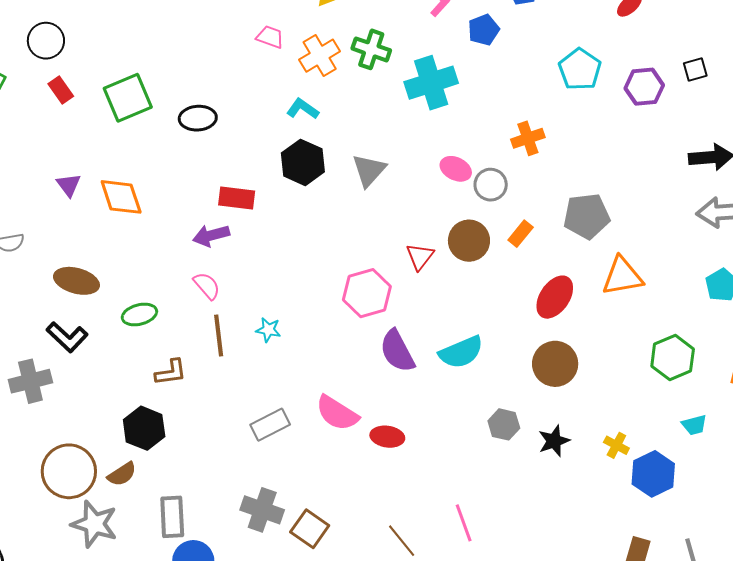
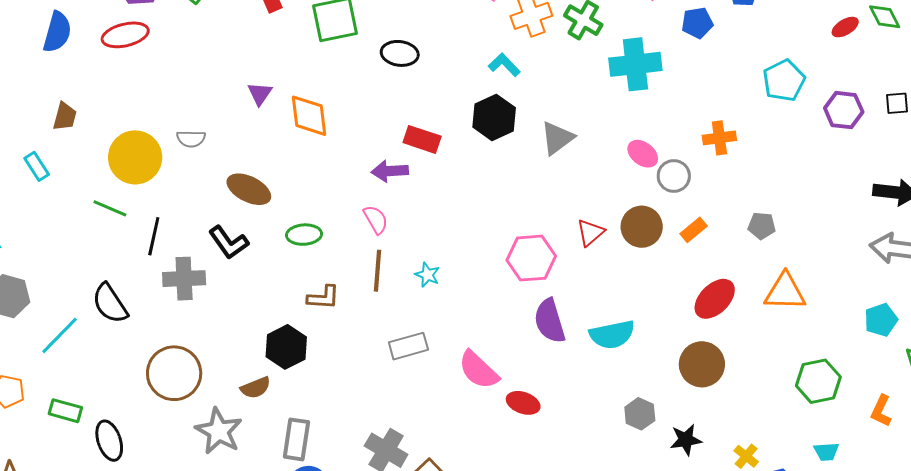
gray pentagon: (587, 216) -> (762, 226), size x0.6
gray rectangle: (270, 425) -> (408, 346), moved
brown circle: (69, 471) -> (174, 373), moved

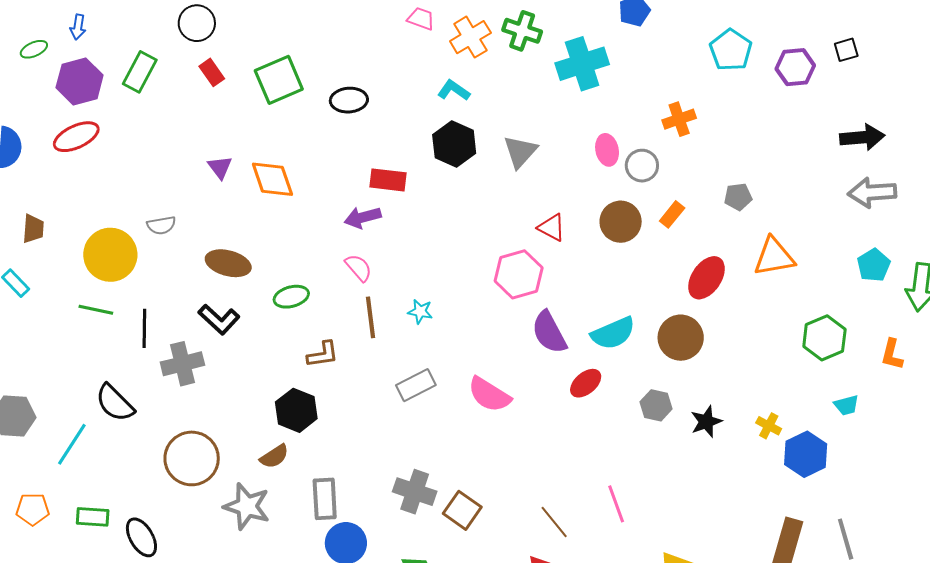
pink ellipse: (643, 154) -> (607, 150), turned 52
red triangle: (590, 233) -> (552, 228), moved, turned -40
brown circle: (702, 364) -> (681, 338), moved
red ellipse: (523, 403) -> (586, 383), moved, turned -48

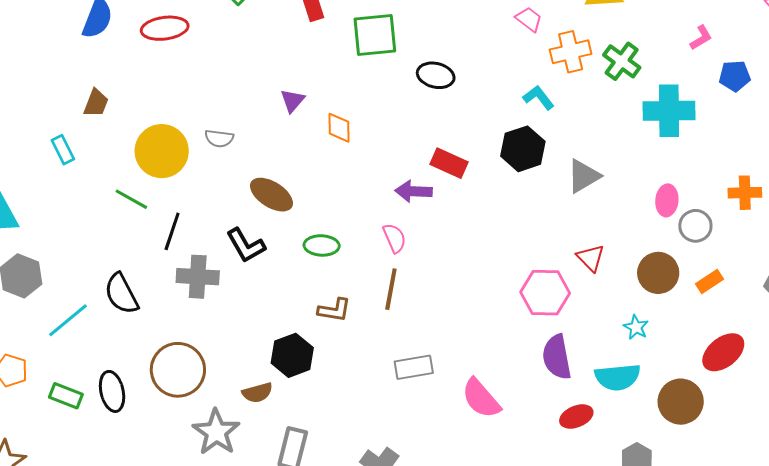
orange diamond: (272, 179) -> (339, 128), size x0.7
cyan star: (420, 311) -> (636, 327), moved
black ellipse: (141, 537) -> (112, 391), moved

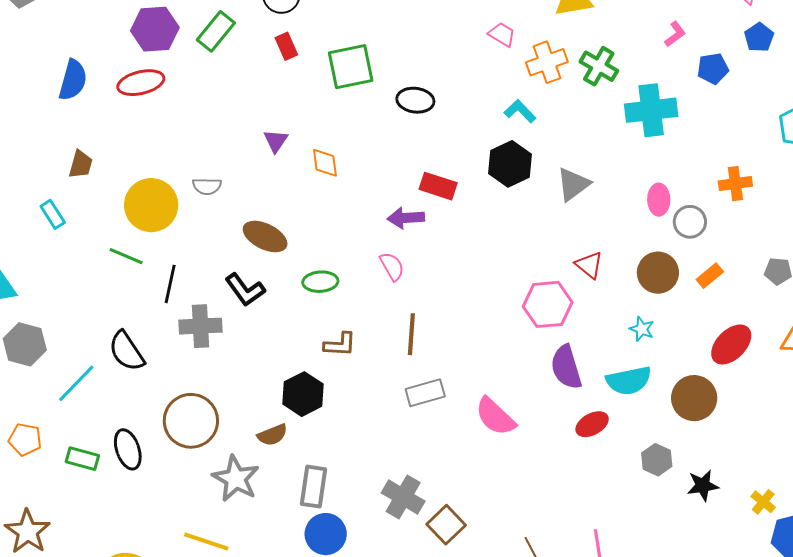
brown line: (391, 289) -> (411, 334), moved

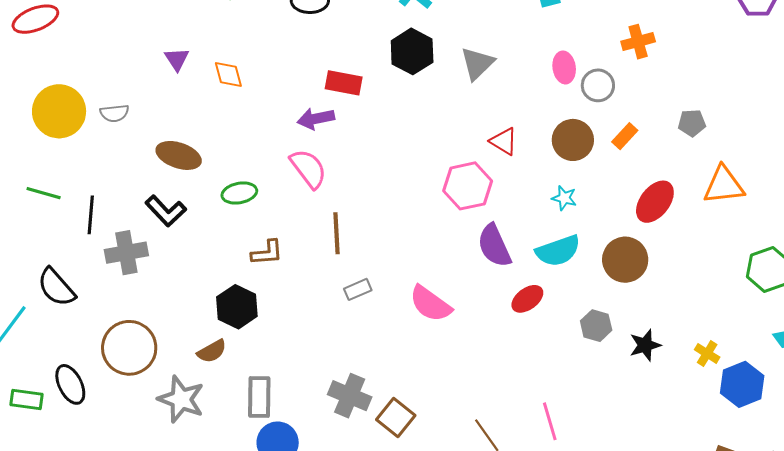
yellow circle: (151, 205) -> (59, 111), moved
pink semicircle: (392, 266) -> (308, 169), size x1.4
gray rectangle: (425, 393) -> (358, 289), size x0.7

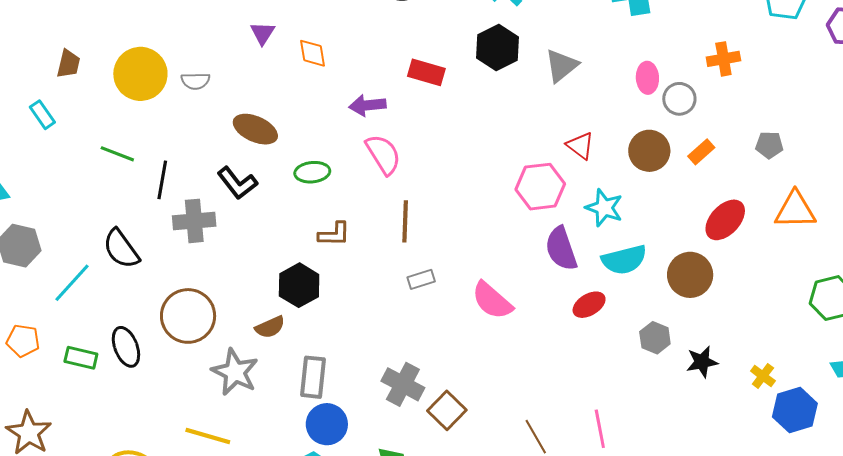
purple arrow: (316, 119) -> (367, 105), moved
cyan star: (564, 198) -> (604, 208), moved, size x1.5

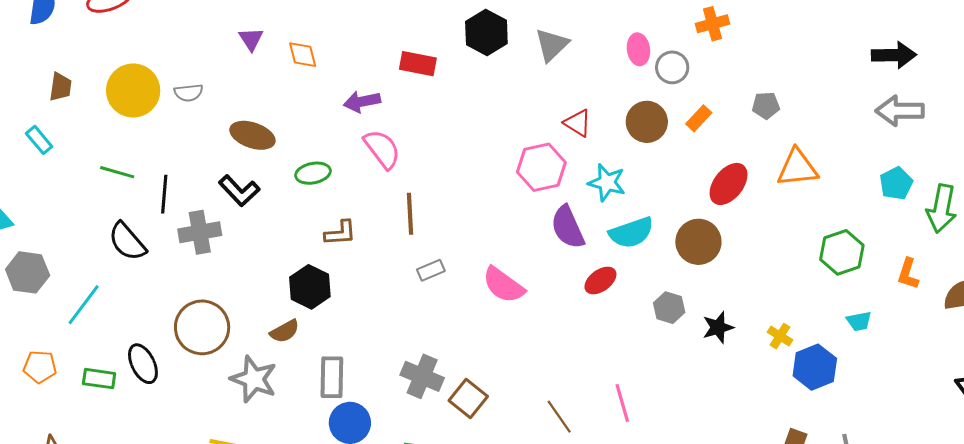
black semicircle: (121, 249) -> (127, 242), moved

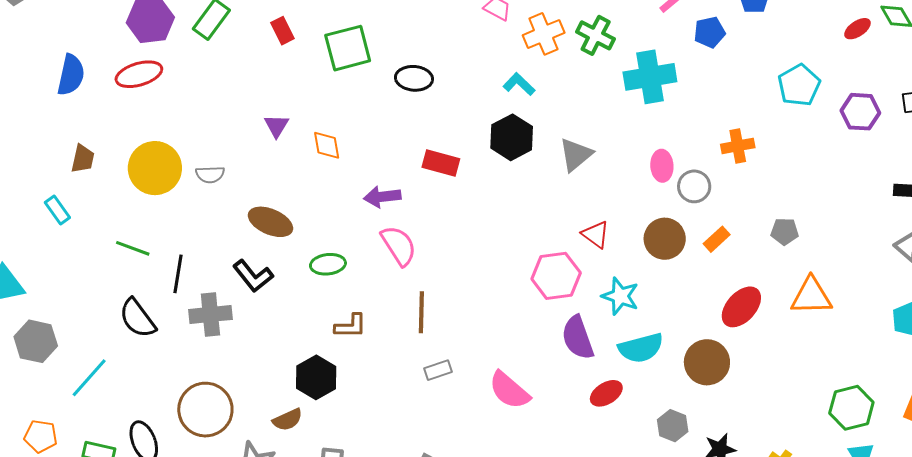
green hexagon: (842, 252) -> (851, 408), moved

